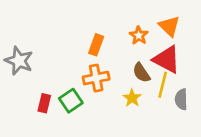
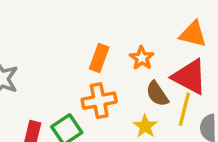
orange triangle: (169, 26) -> (193, 34), turned -30
orange star: (139, 35) -> (142, 58), moved

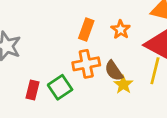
brown semicircle: (157, 94) -> (114, 71), moved

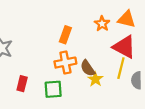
orange star: (121, 29) -> (102, 24), moved
green square: (60, 87) -> (53, 89), moved, turned 30

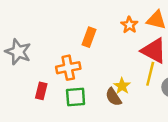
orange cross: (65, 63) -> (68, 68), moved
brown semicircle: (88, 68) -> (113, 97), moved

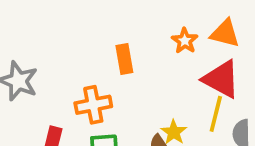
orange rectangle: (89, 37) -> (124, 59), turned -30

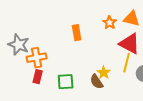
orange cross: (93, 105) -> (37, 58), moved

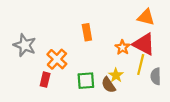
orange star: (110, 23) -> (122, 47), moved
orange cross: (37, 58) -> (57, 59), moved, turned -36
green square: (66, 82) -> (86, 81), moved

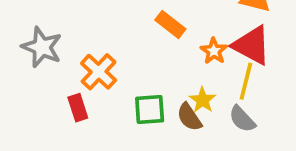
orange rectangle: (87, 32) -> (170, 24), moved, turned -42
gray semicircle: (156, 76) -> (242, 119), moved, turned -42
red rectangle: (45, 80) -> (78, 108), turned -32

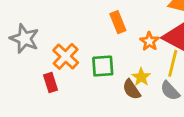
orange rectangle: (170, 24) -> (118, 22), turned 30
green square: (150, 110) -> (103, 66), moved

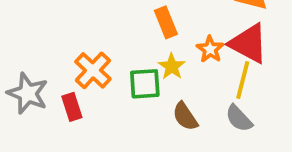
gray star: (24, 39) -> (28, 93), moved
yellow star: (141, 77) -> (172, 67), moved

